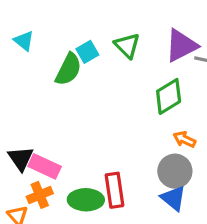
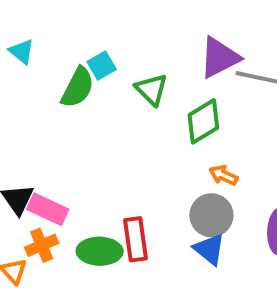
green triangle: (127, 46) -> (152, 89), moved

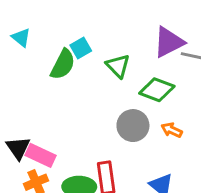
green diamond: (203, 121) -> (157, 90), turned 52
gray circle: (211, 215) -> (133, 126), moved

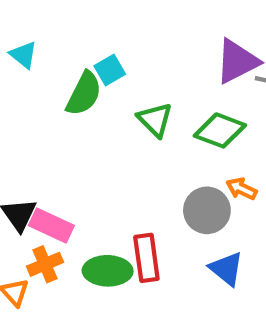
green triangle: (118, 66) -> (155, 120), moved
gray circle: (133, 126) -> (207, 210), moved

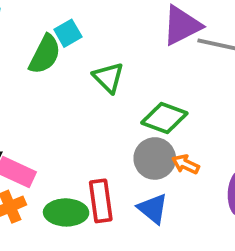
green diamond: (220, 130) -> (164, 118), moved
orange arrow: (241, 189) -> (186, 164), moved
blue triangle: (226, 269) -> (153, 209), moved

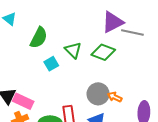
cyan square: (68, 33) -> (51, 64), moved
green diamond: (164, 118) -> (103, 52), moved

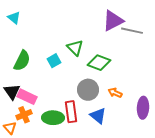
green semicircle: (39, 38) -> (22, 61), moved
green diamond: (103, 52) -> (99, 63), moved
gray circle: (98, 94) -> (88, 90), moved

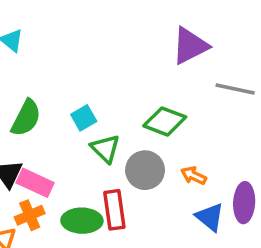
gray line: (132, 31) -> (235, 89), moved
green triangle: (75, 48) -> (105, 149), moved
blue triangle: (98, 116) -> (210, 217), moved

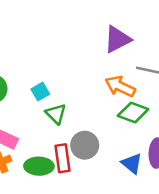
green diamond: (165, 121) -> (133, 113), moved
gray circle: (145, 170) -> (85, 145), moved
orange arrow: (194, 176) -> (120, 86), moved, size x1.6

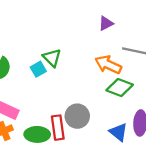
purple triangle: (117, 39) -> (106, 23), size x0.6
green triangle: (56, 114) -> (52, 58), moved

